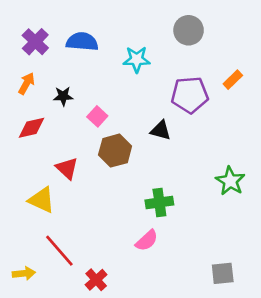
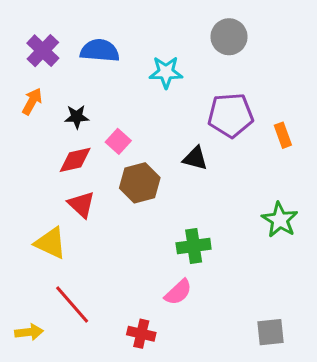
orange rectangle: (233, 80) -> (283, 135), moved, turned -66
red diamond: (32, 128) -> (75, 160), moved
red cross: (96, 280) -> (141, 334), moved, turned -35

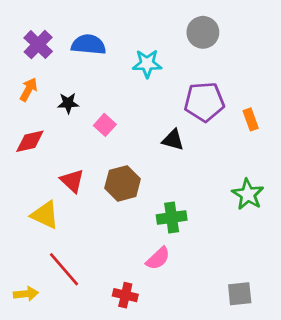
red diamond: (75, 160) -> (30, 141), moved
brown hexagon: (140, 183) -> (123, 183), moved

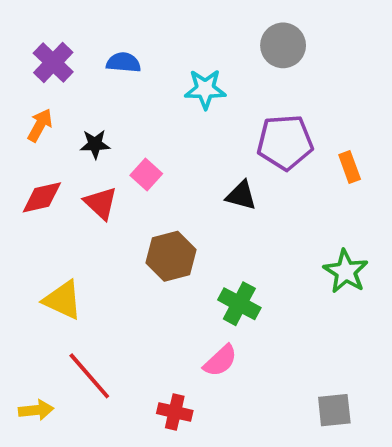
blue semicircle: (89, 45) -> (123, 62), size x0.7
red triangle: (72, 181) -> (101, 203), moved
green cross: (172, 218) -> (239, 304), turned 36

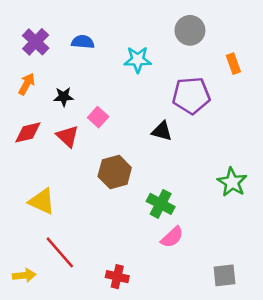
orange rectangle: (350, 167) -> (233, 64), moved
pink semicircle: (220, 361) -> (172, 237), moved

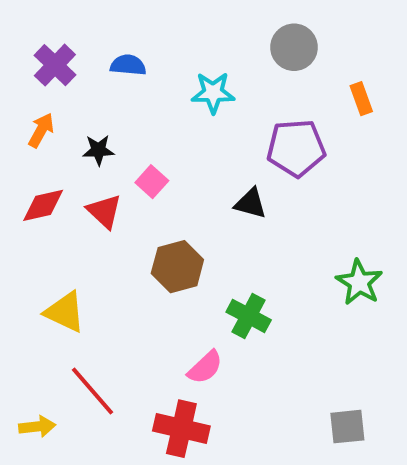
pink semicircle: (172, 237) -> (205, 367), moved
red cross: (117, 277) -> (181, 429), size x1.5

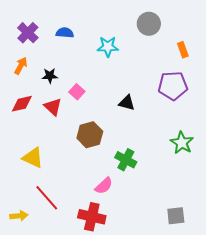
purple pentagon: (296, 148) -> (173, 86), moved

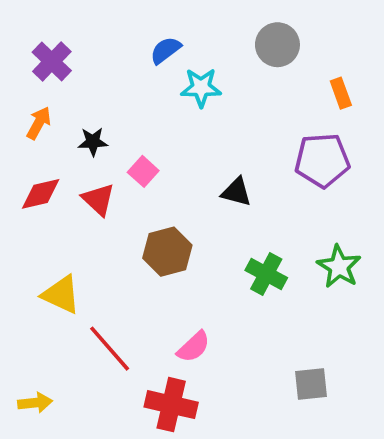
blue semicircle: (65, 33) -> (166, 50), moved, turned -42
green cross: (126, 160) -> (266, 274), moved
red line: (47, 198) -> (110, 349), moved
gray square: (176, 216) -> (311, 384), moved

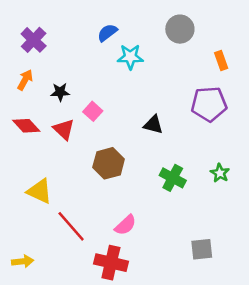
red diamond: (41, 194) -> (26, 126), turned 60
green star: (339, 267) -> (220, 173), size x0.7

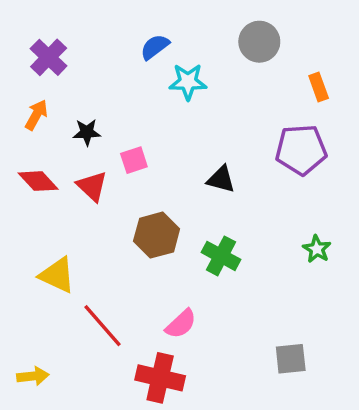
pink square: (93, 111) -> (134, 160), turned 30
green cross: (173, 178) -> (221, 256), moved

